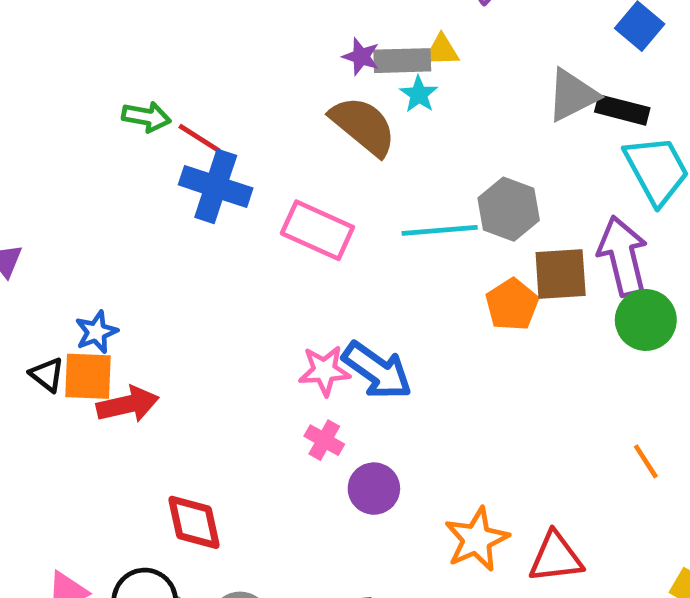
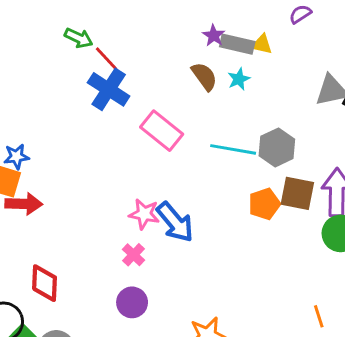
cyan star: (419, 94) -> (239, 79), moved
brown semicircle: (363, 126) -> (204, 76), size x0.7
purple circle: (374, 489) -> (132, 302), moved

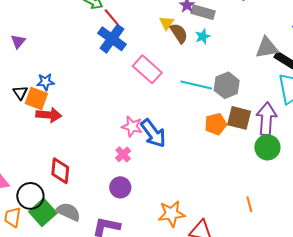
yellow triangle: (262, 44) -> (167, 23), moved, turned 49

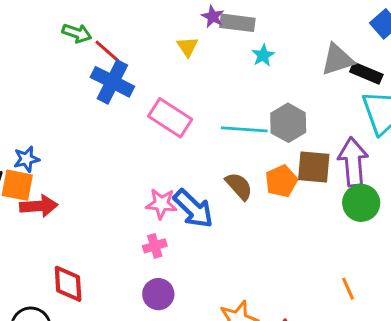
brown semicircle: (179, 33) -> (239, 186), moved
cyan star: (203, 36) -> (263, 55), moved
pink cross: (123, 154) -> (155, 246), turned 35

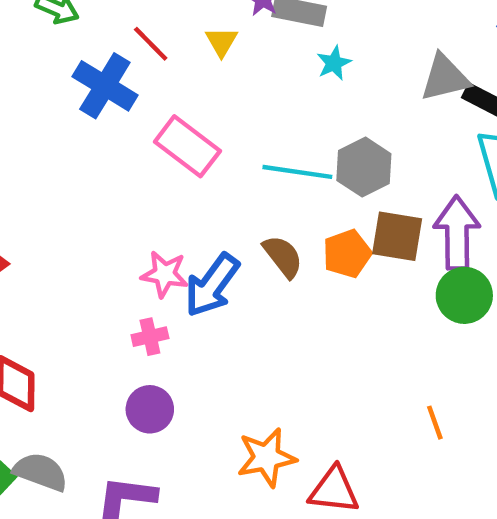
red line: (107, 51) -> (151, 44), moved
blue arrow: (193, 209) -> (212, 285), turned 78

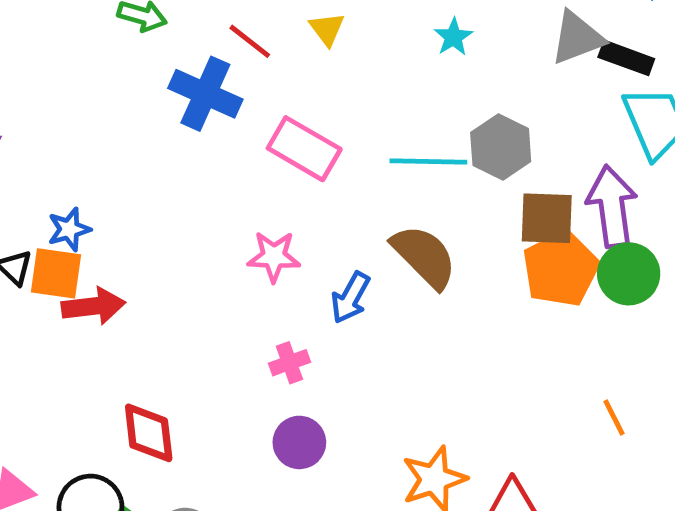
orange pentagon: (347, 254) -> (561, 269), moved, size x1.4
brown semicircle: (283, 256) -> (424, 256), size x1.4
pink star: (165, 274) -> (274, 256), moved
blue arrow: (212, 285) -> (350, 298), size x0.7

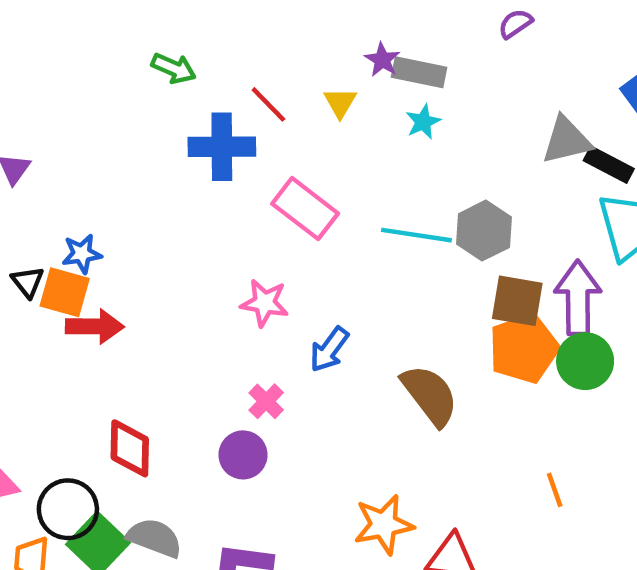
cyan star: (453, 37) -> (423, 122), moved
blue cross: (205, 94) -> (222, 147), turned -32
brown semicircle: (424, 256) -> (430, 395), moved
pink cross: (289, 363) -> (266, 401), turned -33
purple circle: (299, 442) -> (243, 455), moved

